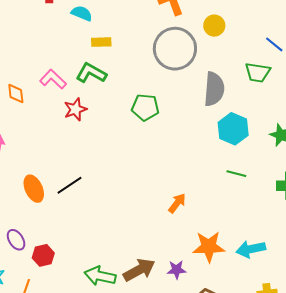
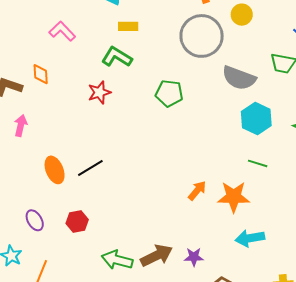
pink L-shape: (53, 79) -> (62, 31), moved
gray semicircle: (214, 89) -> (239, 78), turned 104
orange star: (209, 247) -> (234, 197), moved
cyan arrow: (251, 249) -> (250, 238), moved
red hexagon: (43, 255) -> (77, 222), moved

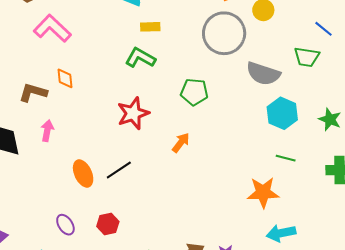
pink L-shape: (62, 31) -> (52, 28), moved, size x1.4
red star: (99, 92) -> (133, 113), moved, size x1.4
orange arrow: (197, 191) -> (181, 143), moved

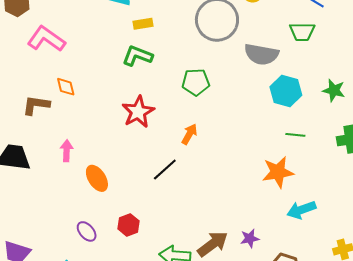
pink arrow: (47, 131) -> (67, 151), moved
black line: (119, 170) -> (165, 169), moved

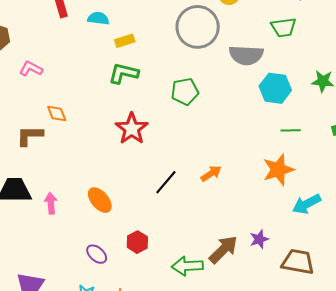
pink L-shape: (46, 39) -> (31, 69), size x0.6
orange arrow: (189, 134) -> (211, 174), moved, turned 35
pink arrow: (67, 151) -> (51, 203), moved

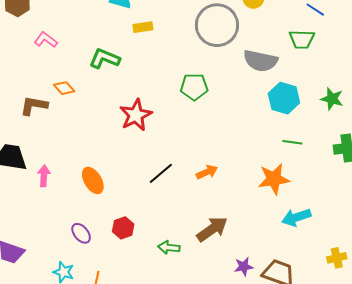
green L-shape: (124, 73) -> (105, 59), moved
orange diamond: (57, 113) -> (64, 88), turned -30
purple star: (259, 239) -> (244, 267), moved
brown arrow: (223, 250) -> (212, 229), moved
green arrow: (187, 266) -> (169, 248), moved, size x0.7

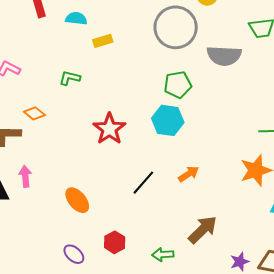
green L-shape: (105, 59) -> (70, 78), size x0.7
green pentagon: (194, 87) -> (178, 85), moved
cyan hexagon: (284, 98) -> (168, 120), moved
pink arrow: (44, 176) -> (25, 176), moved

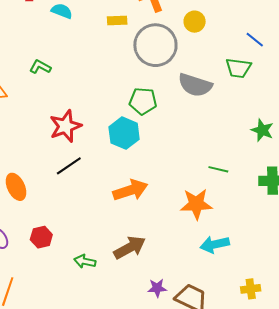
yellow rectangle: (103, 41) -> (117, 21), moved
orange arrow: (189, 174) -> (130, 190), size x1.6
black line: (143, 183) -> (69, 166), moved

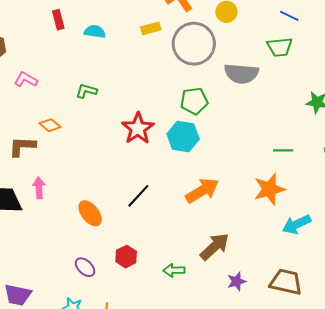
red star: (65, 126) -> (138, 128), moved
black line: (69, 166) -> (138, 196), moved
purple star: (157, 288) -> (237, 281), moved

